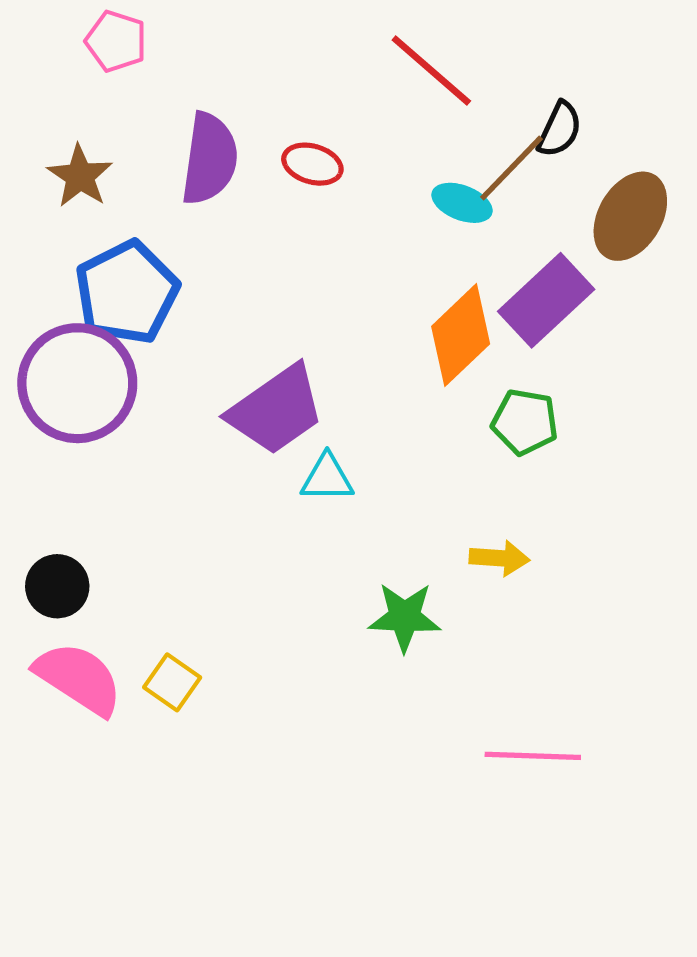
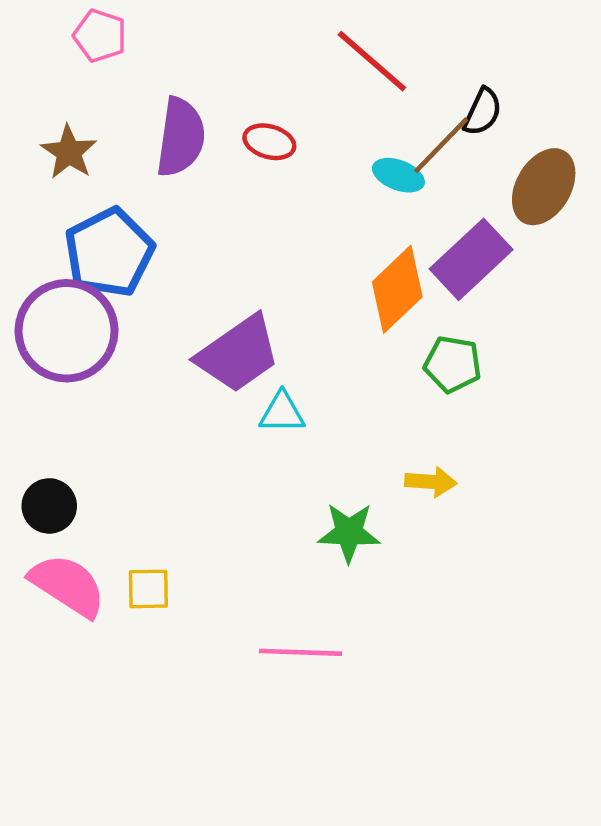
yellow square: (172, 682) -> (148, 589), turned -36
pink line: (533, 756) -> (300, 652), moved

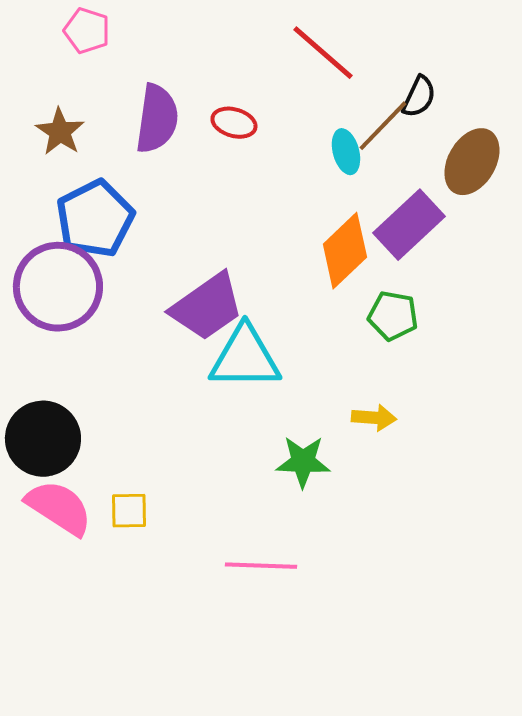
cyan ellipse: (398, 175) -> (346, 152), turned 54
cyan triangle: (282, 413) -> (245, 358), size x1.8
black circle: (49, 506) -> (43, 439), size x1.6

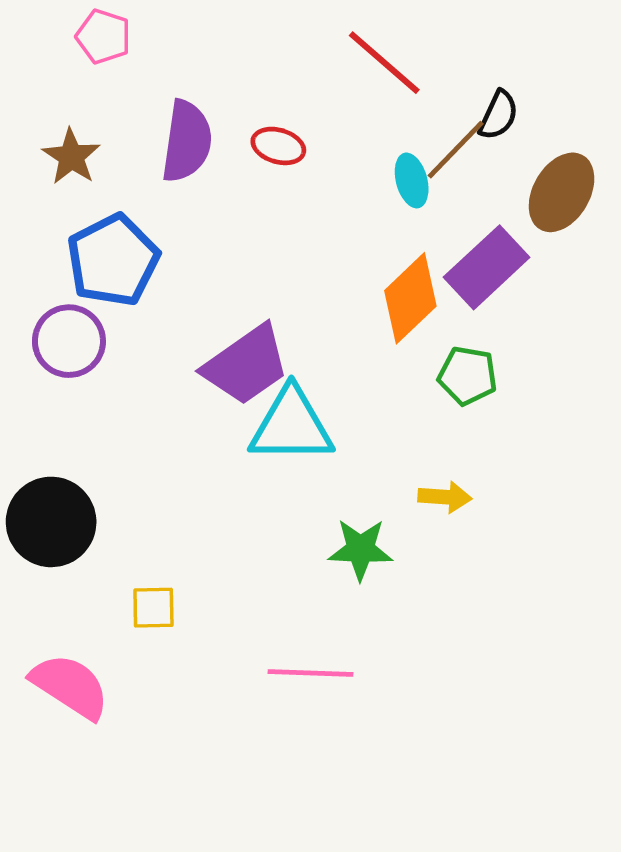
purple circle: (58, 287) -> (69, 341), size x0.7
pink semicircle: (59, 508) -> (70, 686), moved

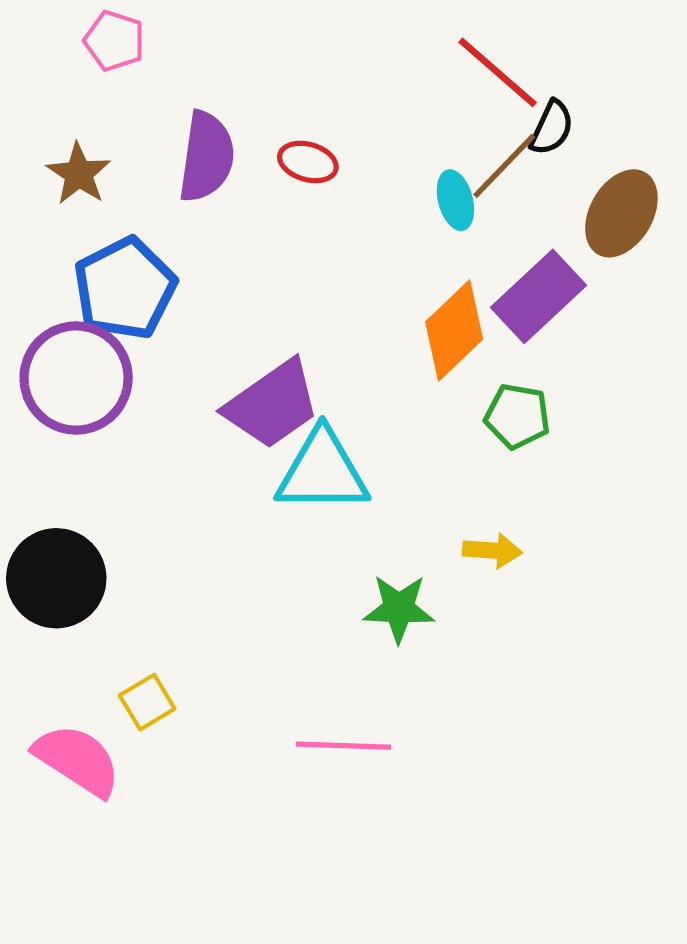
red line: (384, 63) -> (498, 72), moved
purple circle: (69, 341) -> (76, 378), size x1.4
yellow square: (153, 608) -> (147, 702), moved, turned -30

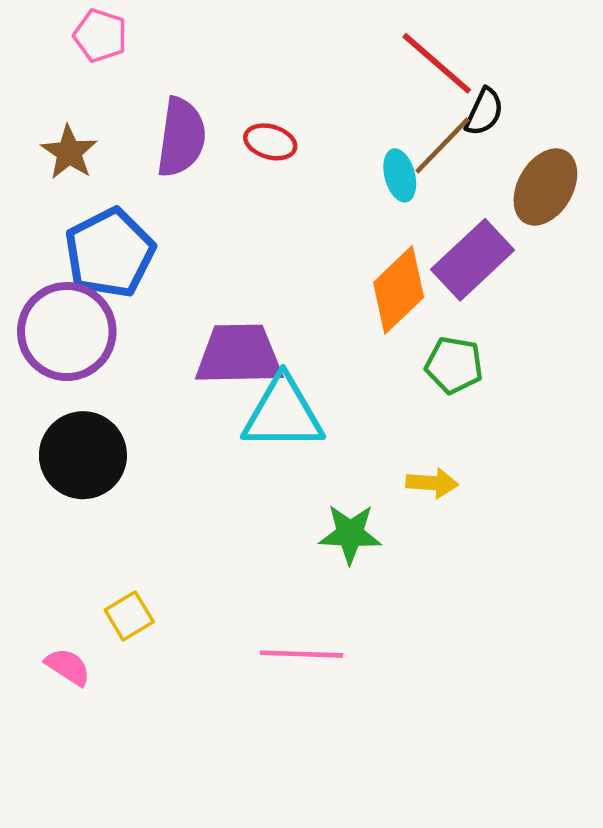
purple trapezoid: (272, 404) -> (239, 355), turned -146
black circle: (56, 578) -> (83, 455), moved
pink semicircle: (77, 760) -> (68, 667), size x0.6

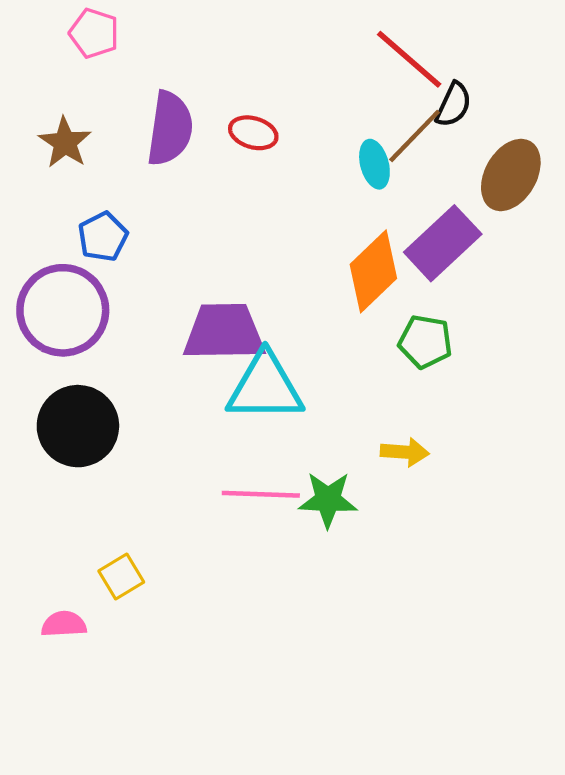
blue pentagon: (110, 253) -> (103, 237), size x0.6
pink line: (301, 654) -> (261, 494), moved
pink semicircle: (68, 667) -> (64, 624), turned -36

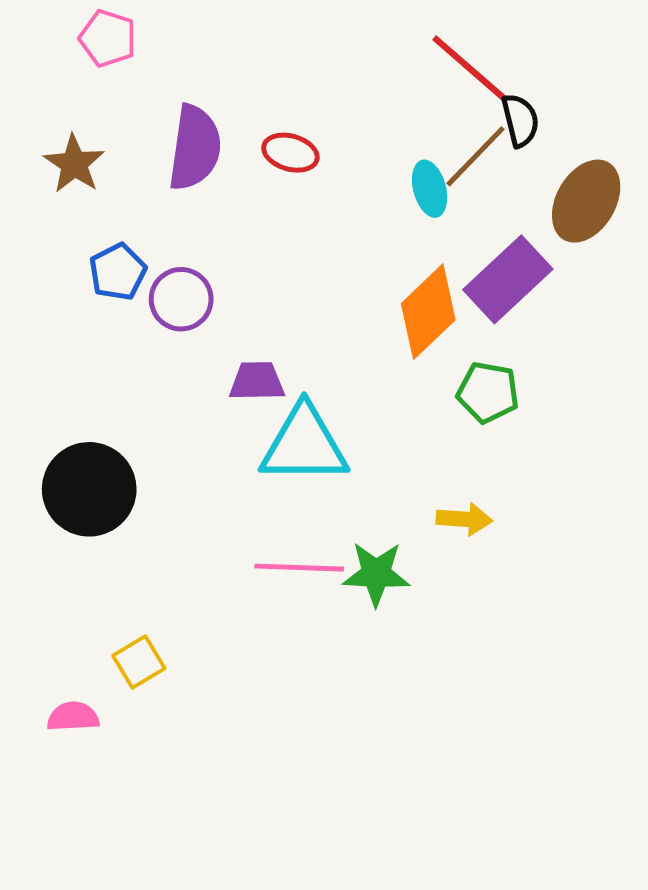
black semicircle: (453, 105) -> (520, 120), turned -39
purple circle: (63, 310) -> (181, 299), moved, size x0.6
purple trapezoid: (224, 332) -> (257, 381), size x0.6

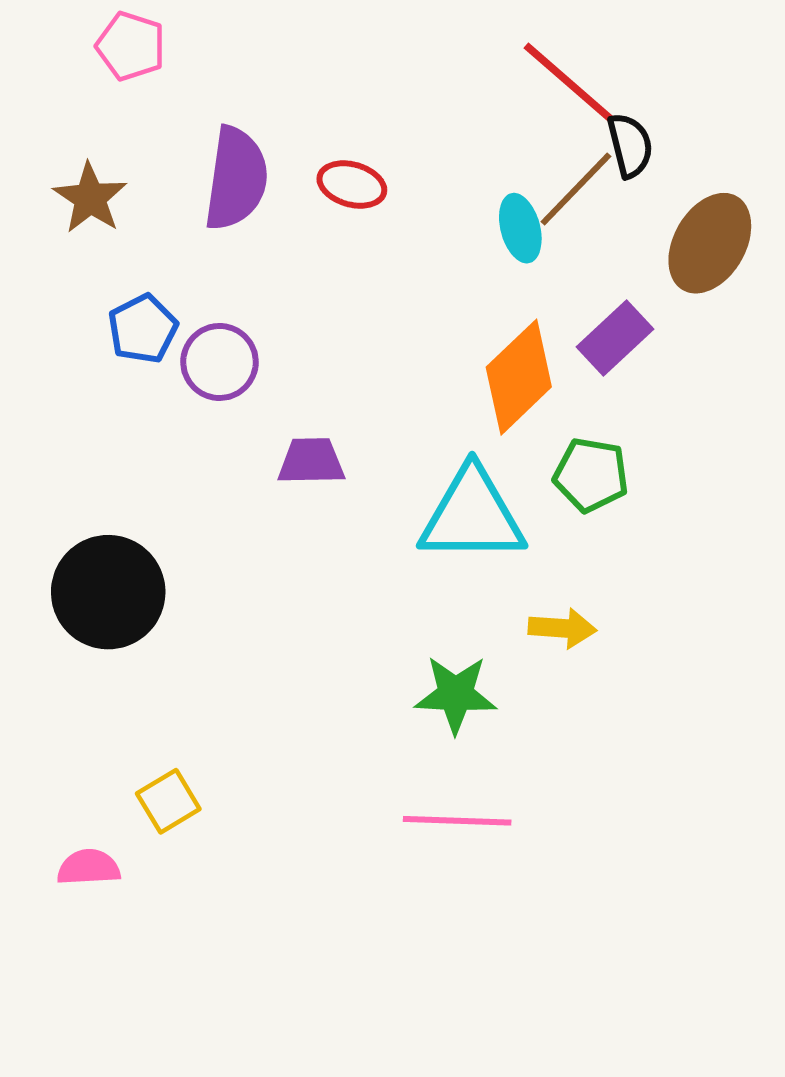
purple rectangle: (508, 279) -> (615, 338), size x0.7
cyan triangle: (304, 445) -> (472, 515), moved
pink line: (299, 568) -> (457, 821), moved

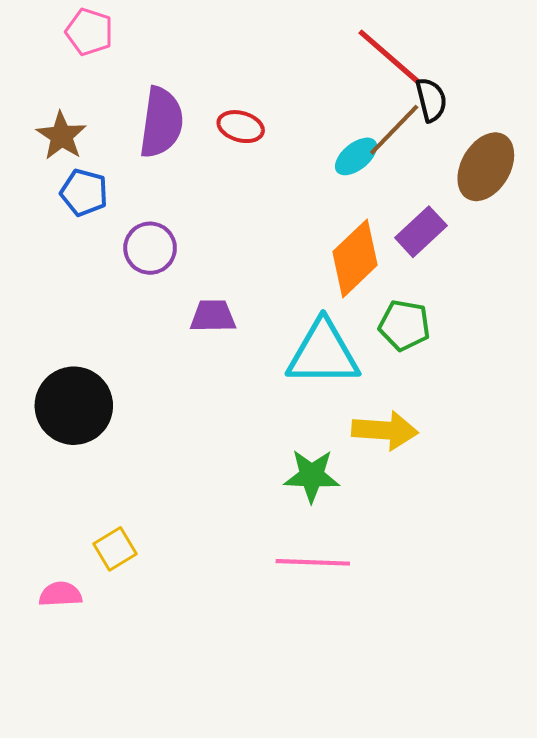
cyan ellipse: (520, 228) -> (356, 156), turned 66
blue pentagon: (143, 329) -> (84, 193), moved, turned -30
yellow arrow: (562, 628) -> (385, 430), size x1.4

